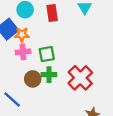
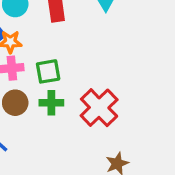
brown circle: (33, 79) -> (15, 103), moved

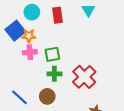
brown circle: (15, 103) -> (47, 96), moved

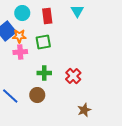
green square: (52, 54) -> (43, 42), moved
red cross: (84, 77) -> (73, 76), size x0.7

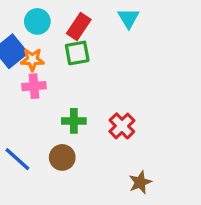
red rectangle: (47, 16) -> (79, 26), turned 42
green square: (43, 42) -> (77, 53), moved

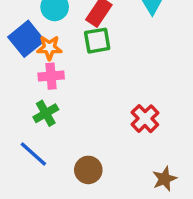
green cross: (74, 121) -> (46, 113), moved, turned -30
brown circle: (62, 157) -> (88, 170), moved

